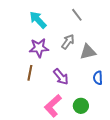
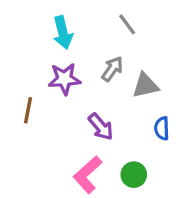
cyan arrow: (38, 20) -> (63, 33), turned -150
brown line: (30, 73) -> (28, 110), moved

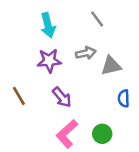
gray arrow: (112, 69) -> (86, 53), turned 42
brown line: (28, 110) -> (19, 96), moved, turned -42
purple arrow: (101, 127) -> (62, 97), moved

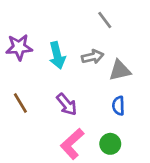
cyan arrow: (48, 25) -> (57, 55), moved
purple star: (49, 61) -> (19, 47), moved
blue semicircle: (124, 98) -> (118, 106), moved

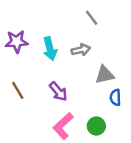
gray triangle: (120, 70) -> (105, 75), moved
blue semicircle: (118, 106) -> (115, 97), moved

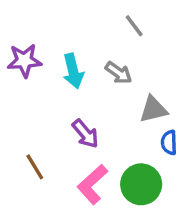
gray arrow: (81, 50) -> (118, 73), turned 48
brown line: (18, 90) -> (35, 167), moved
green circle: (96, 126) -> (141, 184), size x1.5

